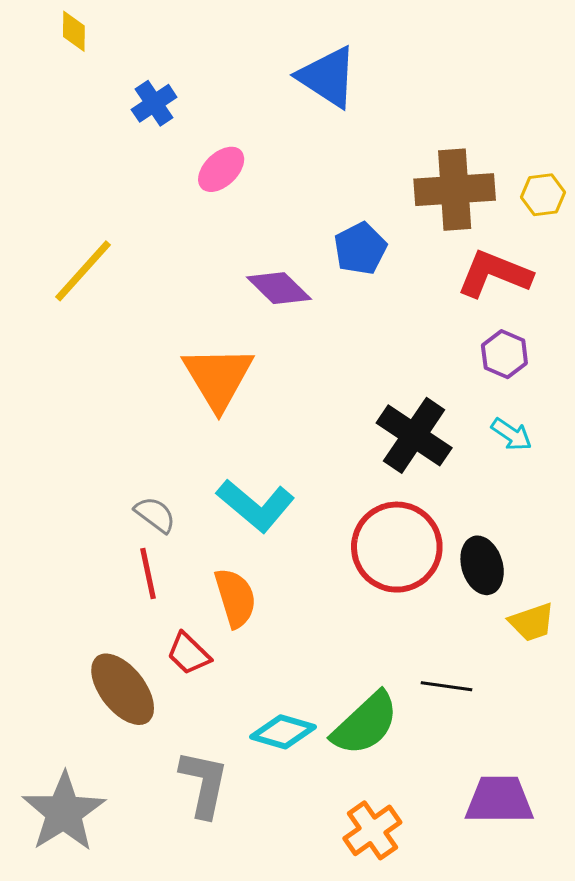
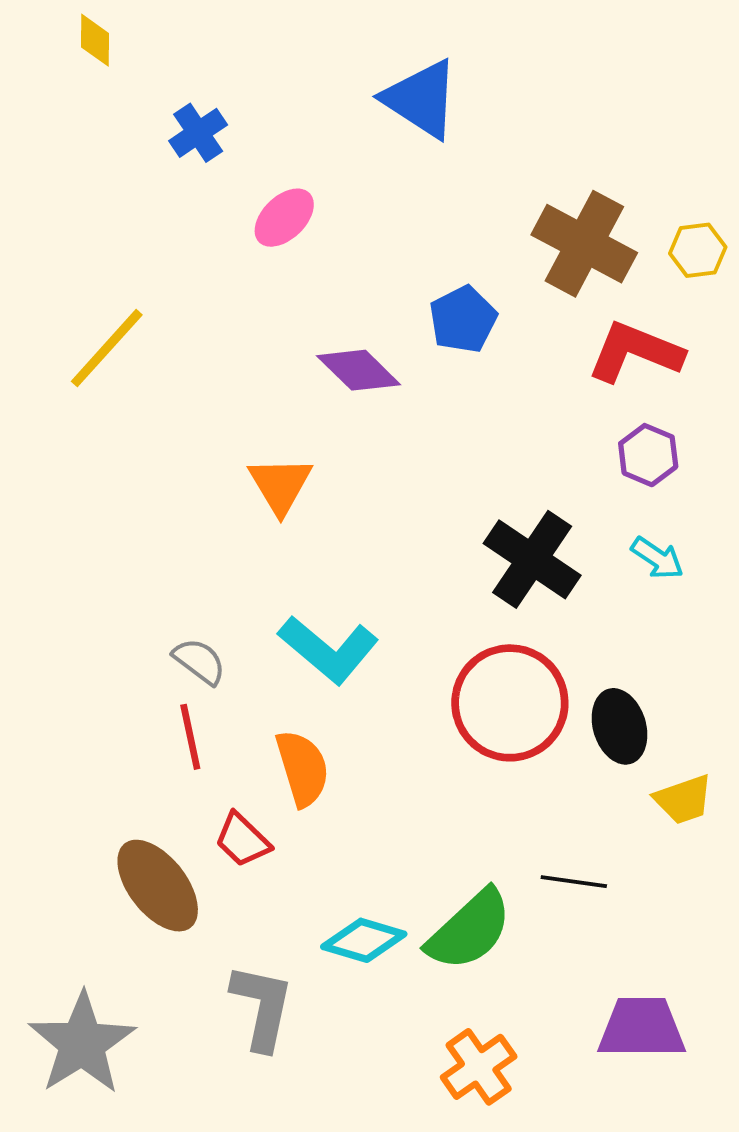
brown cross: (455, 190) -> (584, 244), turned 32
orange triangle: (218, 377) -> (280, 485), size x0.7

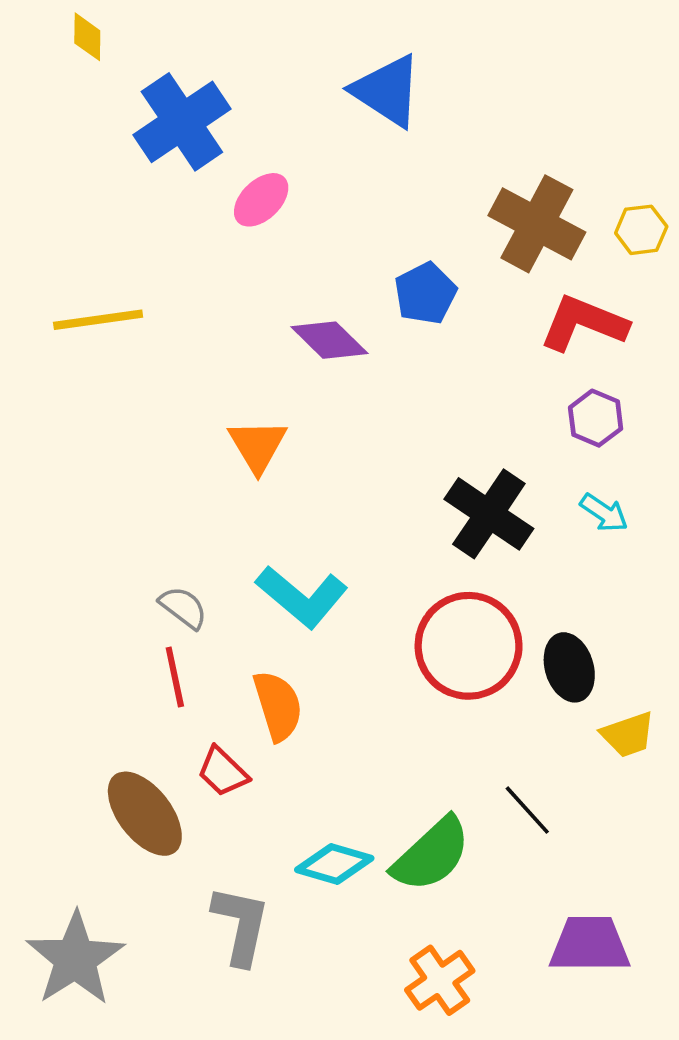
blue cross: (198, 133) -> (182, 122), size x1.8
yellow line: (107, 348) -> (98, 320), turned 40
black line: (574, 882) -> (527, 810), turned 40

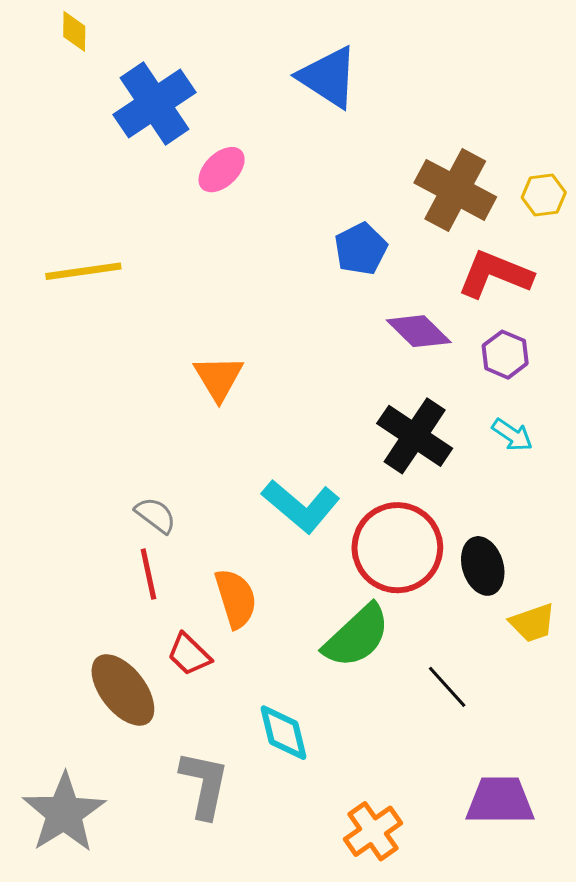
purple diamond: (329, 340) -> (419, 331), moved
cyan L-shape: (302, 597) -> (301, 506), moved
green semicircle: (431, 854) -> (357, 636), moved
cyan diamond: (334, 864) -> (284, 733), turned 60

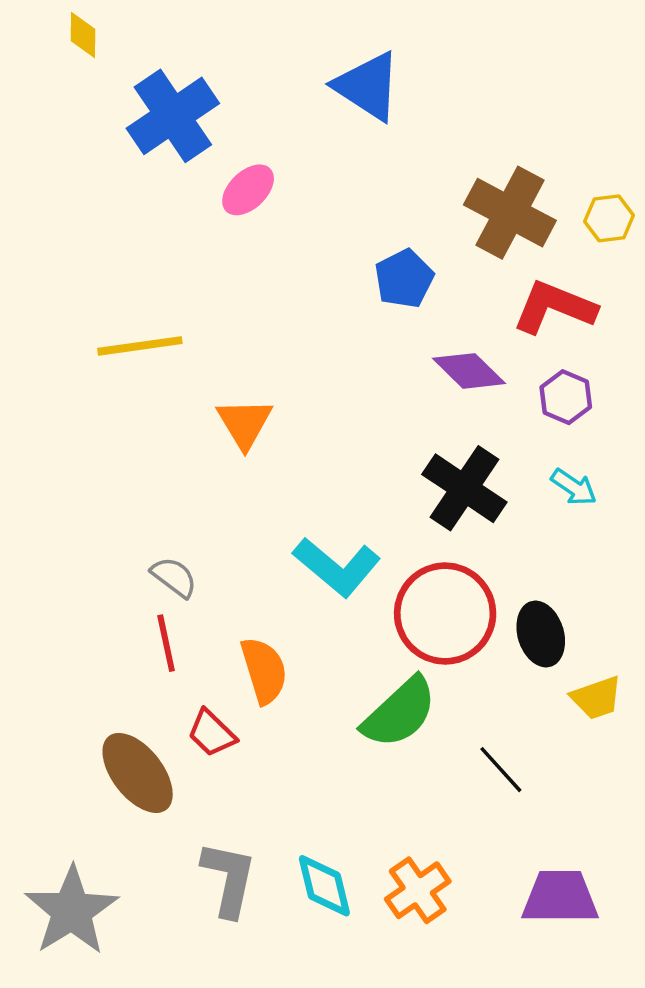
yellow line: (83, 271) -> (140, 346), moved
cyan diamond: (284, 733) -> (324, 886), moved
orange cross: (373, 831) -> (418, 890), moved

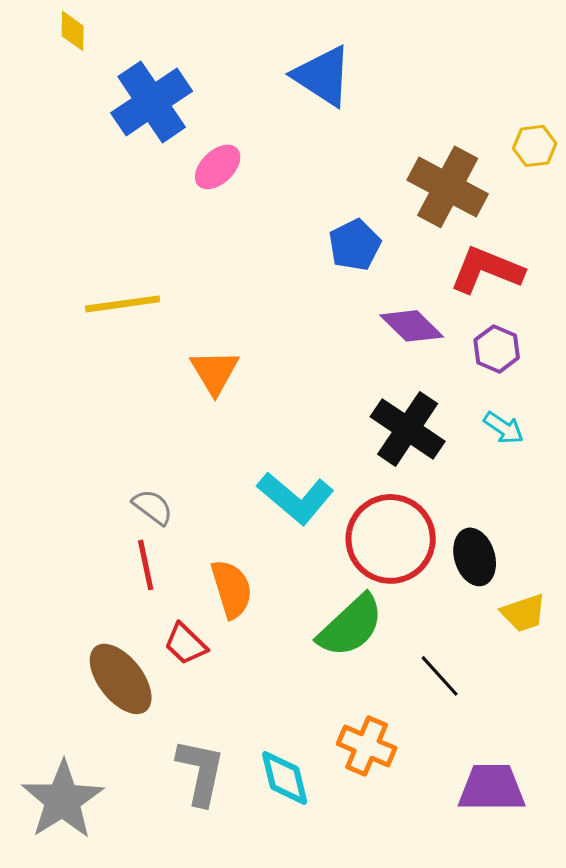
yellow hexagon: (609, 218) -> (535, 146), moved
orange cross: (418, 890) -> (367, 746), moved, turned -32

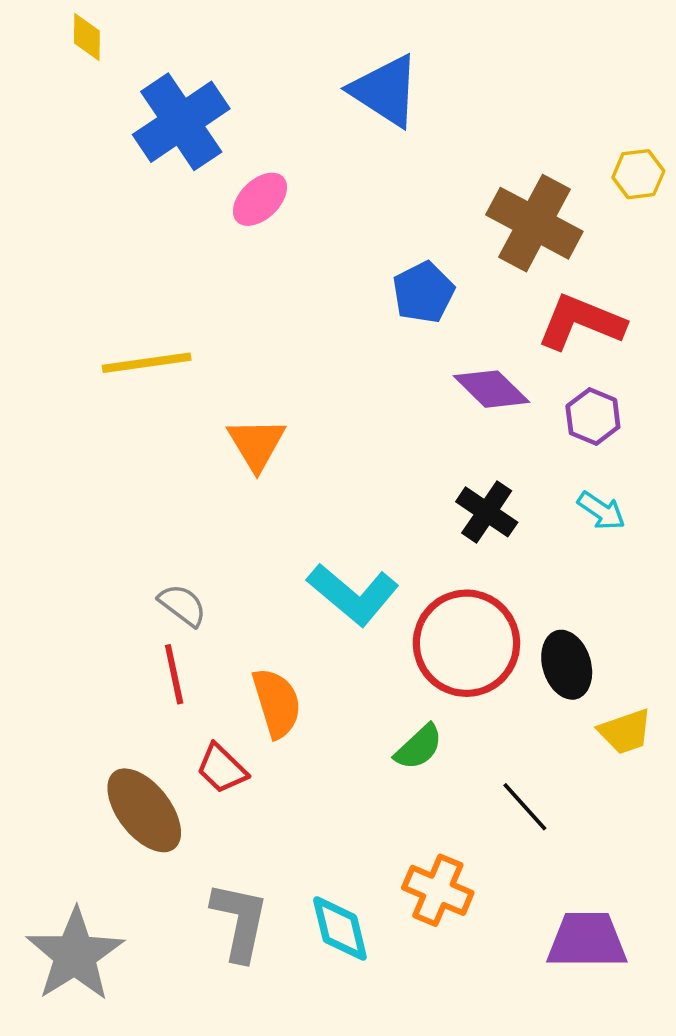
black cross: (408, 429) -> (487, 512), size x0.7
green semicircle: (351, 626) -> (419, 747), size x0.6

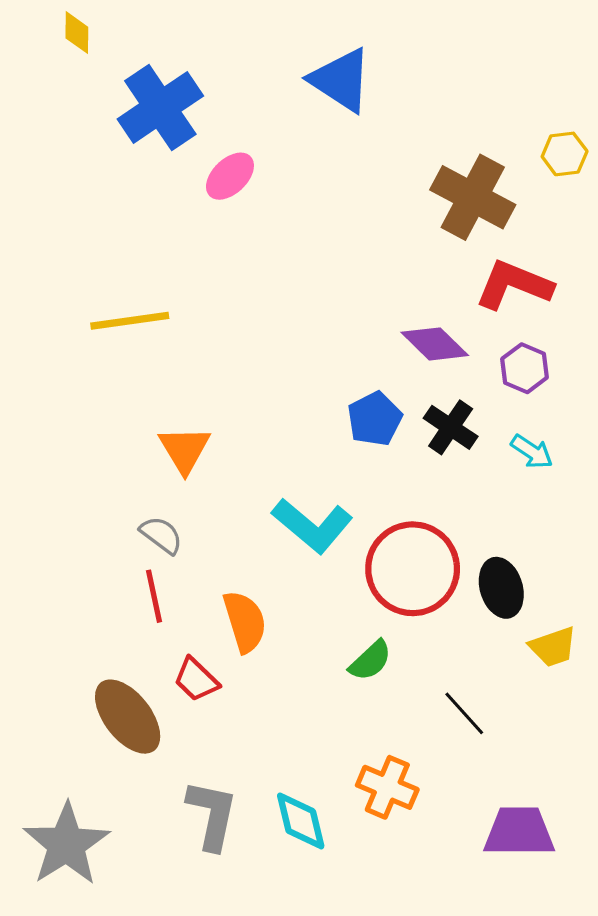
blue pentagon: (423, 292) -> (375, 419), moved
orange triangle: (256, 444) -> (185, 450), moved
black cross: (487, 512) -> (451, 427), moved

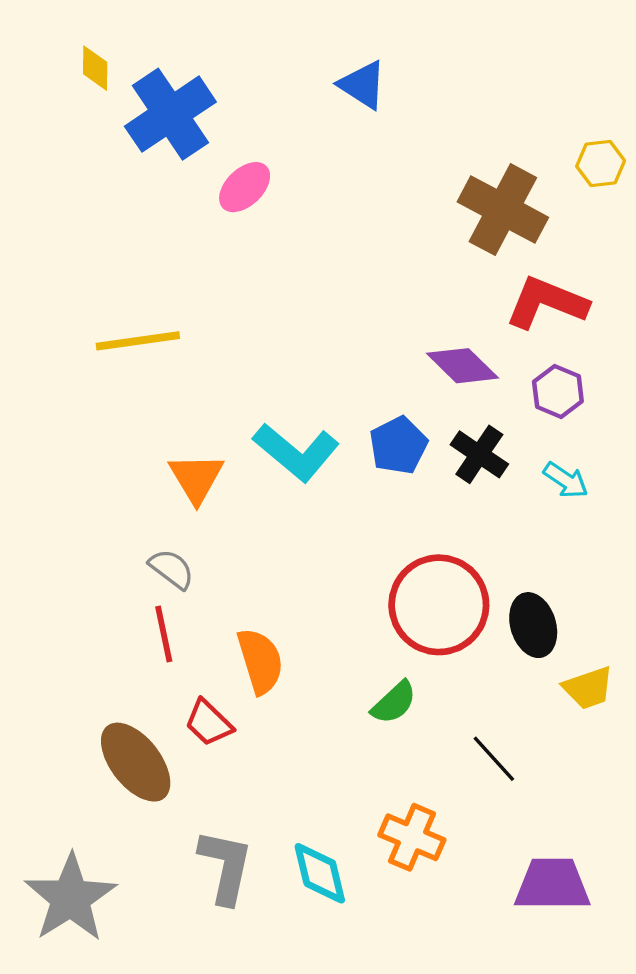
yellow diamond: (77, 33) -> (95, 68), moved
blue triangle: (341, 80) -> (362, 85), size x0.7
cyan L-shape: (312, 525) -> (296, 452), moved

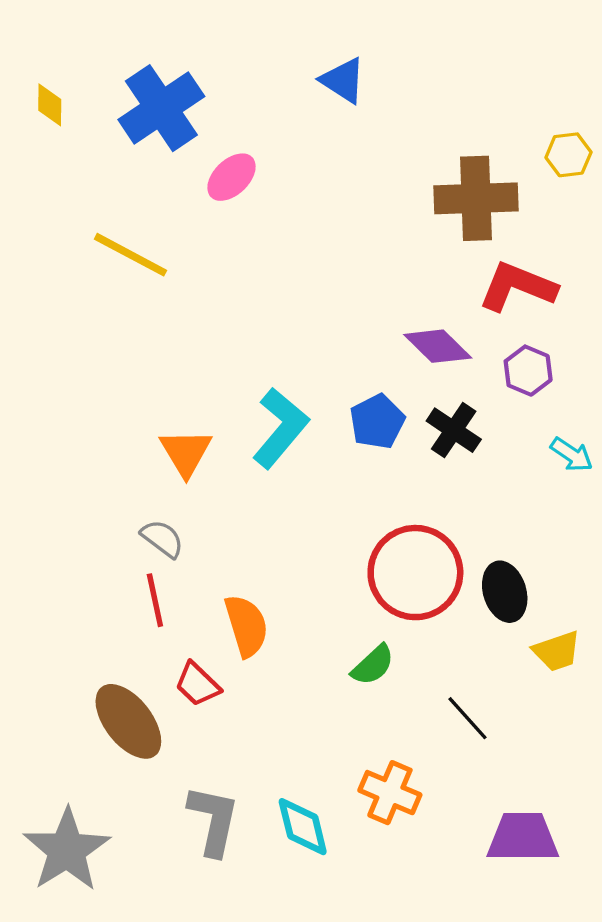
yellow diamond: (95, 68) -> (50, 105), moved
brown cross: (503, 210) -> (476, 198), turned -30
yellow line: (138, 341) -> (131, 255), moved, turned 36
cyan L-shape: (296, 452) -> (280, 428), turned -90
cyan arrow: (566, 480) -> (572, 455), moved

